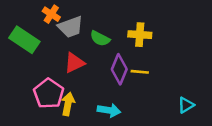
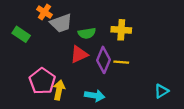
green semicircle: (100, 38) -> (87, 33), turned -36
green rectangle: (24, 40) -> (21, 34), size x0.7
red triangle: (74, 63) -> (79, 54), moved

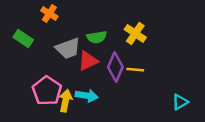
gray trapezoid: (61, 23) -> (68, 48), moved
yellow cross: (121, 30) -> (135, 33), turned 30
cyan arrow: (95, 96) -> (87, 96), moved

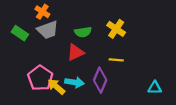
gray trapezoid: (68, 48) -> (48, 30), moved
purple diamond: (115, 67) -> (100, 80), moved
yellow arrow: (66, 101) -> (56, 87), turned -60
cyan triangle: (180, 102) -> (155, 88), turned 32

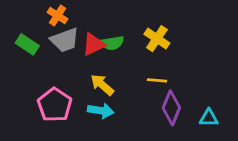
red triangle: (76, 52) -> (94, 44), moved
purple diamond: (100, 80) -> (171, 108), moved
yellow arrow: (56, 87) -> (102, 85), moved

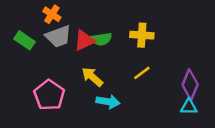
yellow cross: (157, 39) -> (142, 35), turned -30
yellow line: (157, 80) -> (142, 73), turned -42
purple diamond: (171, 108) -> (190, 85), moved
cyan arrow: (101, 111) -> (108, 102), moved

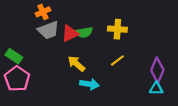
orange cross: (52, 14) -> (43, 12), turned 32
green rectangle: (24, 40) -> (14, 56), moved
pink pentagon: (49, 95) -> (17, 79), moved

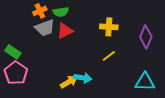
green semicircle: (84, 32) -> (61, 12), moved
yellow arrow: (76, 64) -> (69, 82), moved, turned 108
purple diamond: (157, 70) -> (146, 37), moved
cyan triangle: (156, 88) -> (145, 82), size x1.5

